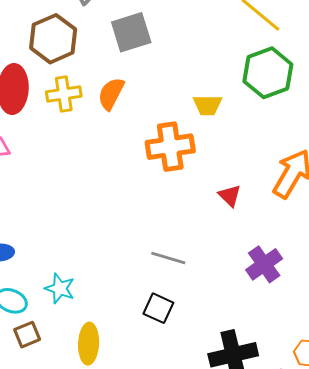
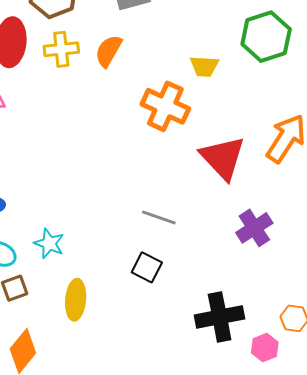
orange cross: (170, 147) -> (165, 106), turned 30
red triangle: (230, 196) -> (223, 158), size x2.0

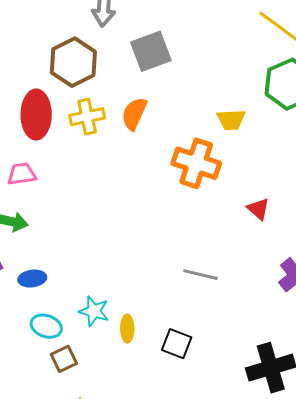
red triangle: (223, 158) -> (258, 209), size x0.5
black square: (147, 267) -> (177, 344), moved
yellow ellipse: (76, 300) -> (127, 329), moved, size x0.7

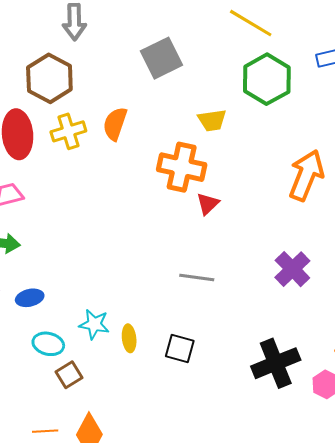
gray square: (151, 51) -> (161, 58), moved
red triangle: (258, 209) -> (208, 204), moved, turned 40

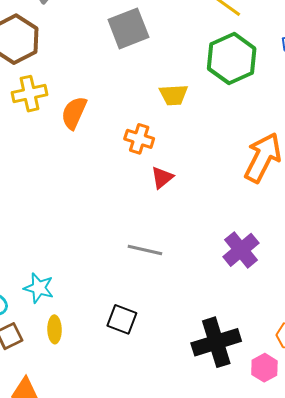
orange semicircle: (115, 124) -> (74, 113), moved
orange cross: (182, 167) -> (139, 139), size x0.6
yellow ellipse: (129, 338) -> (55, 329), moved

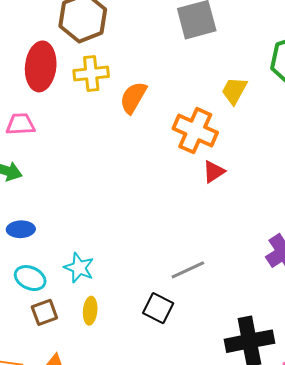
yellow trapezoid: (174, 95) -> (234, 91), turned 116
orange cross: (139, 139) -> (195, 131), size x1.5
gray line: (145, 250) -> (188, 270), moved, turned -44

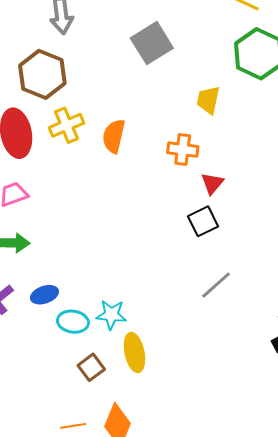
orange cross: (195, 131) -> (183, 150), size x0.7
cyan ellipse: (30, 278) -> (73, 322), moved
black square: (158, 308) -> (203, 221), moved, turned -36
yellow ellipse: (90, 311) -> (134, 352), size x1.4

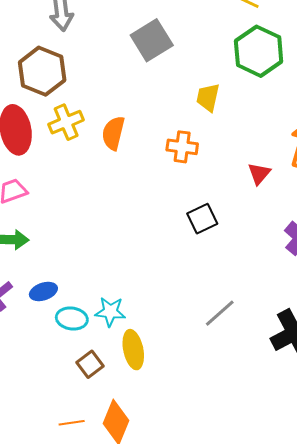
red triangle: (212, 183) -> (259, 174), moved
gray line: (216, 285) -> (220, 313), moved

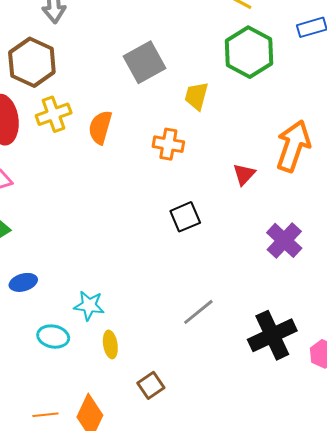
gray square: (152, 40) -> (145, 62), moved
cyan ellipse: (72, 319) -> (53, 337), moved
yellow ellipse: (133, 350) -> (110, 344), size x0.7
brown square: (90, 364) -> (151, 385), moved

